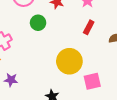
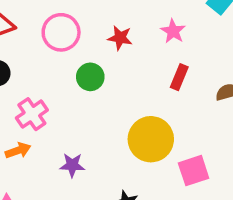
purple star: (11, 80) -> (72, 165), moved

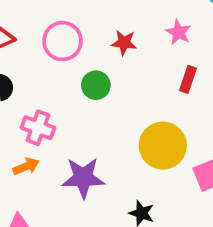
pink cross: (32, 114) -> (38, 128), turned -32
purple star: (72, 165) -> (83, 178), size x1.6

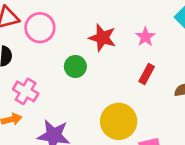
pink circle: (63, 41) -> (40, 28), moved
red star: (124, 43) -> (102, 38), size x1.4

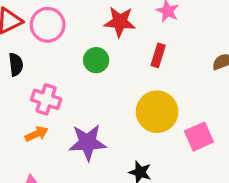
red rectangle: (147, 74) -> (158, 55), moved

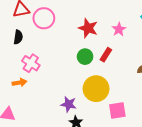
green circle: (96, 60) -> (85, 57), moved
purple star: (88, 142) -> (69, 104), moved, size x0.7

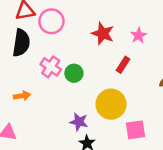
black semicircle: (18, 37) -> (21, 43), size x1.6
green circle: (85, 57) -> (74, 73), moved
pink cross: (31, 63) -> (51, 67), moved

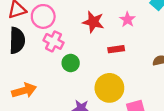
red rectangle: (123, 65) -> (116, 49), turned 56
pink cross: (51, 67) -> (53, 41), moved
orange arrow: (22, 96) -> (24, 90), size x1.5

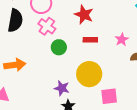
pink star: (127, 20) -> (122, 39), moved
red rectangle: (116, 49) -> (90, 40), moved

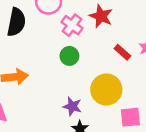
pink cross: (47, 26) -> (72, 25), moved
red rectangle: (90, 40) -> (122, 52), moved, turned 40

